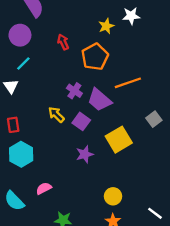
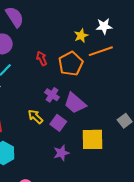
red arrow: (63, 42) -> (42, 58), moved
orange line: (128, 83) -> (101, 51), moved
yellow square: (119, 140) -> (93, 139), turned 30

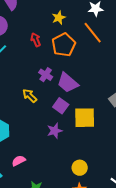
yellow star: (81, 36) -> (59, 18), moved
orange line: (101, 51) -> (93, 33), turned 70
purple square: (58, 123) -> (61, 106), moved

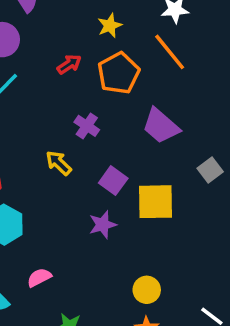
red arrow: (36, 40) -> (69, 64), turned 80
purple trapezoid: (68, 83) -> (161, 126), moved

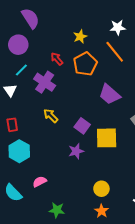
red arrow: (69, 64) -> (57, 59), turned -96
purple cross: (87, 126) -> (45, 82), moved, size x1.5

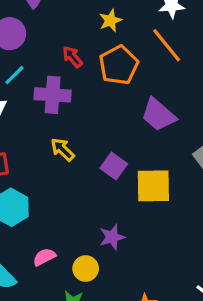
purple cross: (45, 82) -> (53, 95), turned -30
purple star: (76, 151) -> (112, 237), moved
yellow circle: (101, 189) -> (86, 269), moved

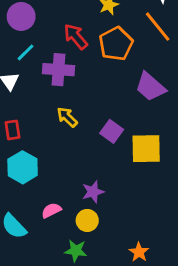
red arrow: (72, 57) -> (76, 37), size x1.4
purple star: (112, 237) -> (93, 192), moved

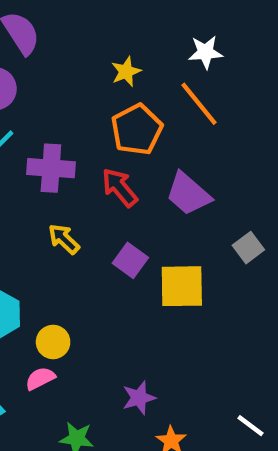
red arrow: (76, 37) -> (120, 187), moved
purple star: (93, 192) -> (139, 398), moved
yellow circle: (87, 220) -> (53, 342), moved

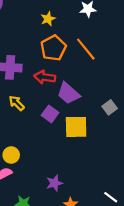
orange line: (199, 104) -> (86, 49), moved
red arrow: (120, 187) -> (45, 77), turned -42
purple trapezoid: (188, 194) -> (68, 93), moved

